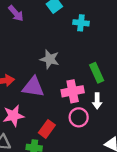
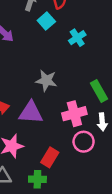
cyan cross: (81, 23) -> (77, 38), turned -35

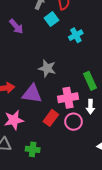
red rectangle: (50, 157) -> (51, 118), moved

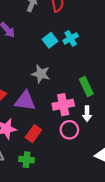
cyan square: (51, 19) -> (50, 40), moved
red rectangle: (51, 118) -> (33, 134), moved

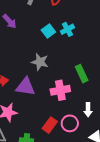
white arrow: (87, 114) -> (88, 110), moved
pink circle: (69, 130) -> (70, 123), moved
red rectangle: (33, 134) -> (50, 125), moved

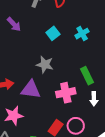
cyan cross: (67, 29) -> (82, 34), moved
white arrow: (88, 110) -> (94, 99), moved

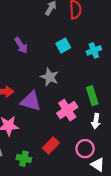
purple arrow: (14, 24) -> (21, 45), moved
pink cross: (66, 93) -> (67, 110), turned -30
pink circle: (76, 126) -> (85, 149), moved

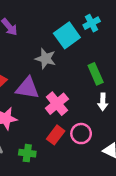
cyan square: (63, 46) -> (67, 35), moved, size x1.5
pink cross: (67, 110) -> (57, 104), moved
pink circle: (85, 149) -> (81, 134), moved

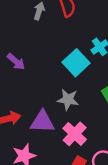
gray star: (46, 59) -> (68, 100), moved

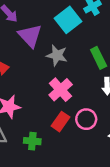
purple triangle: (42, 122) -> (30, 36), moved, turned 40

